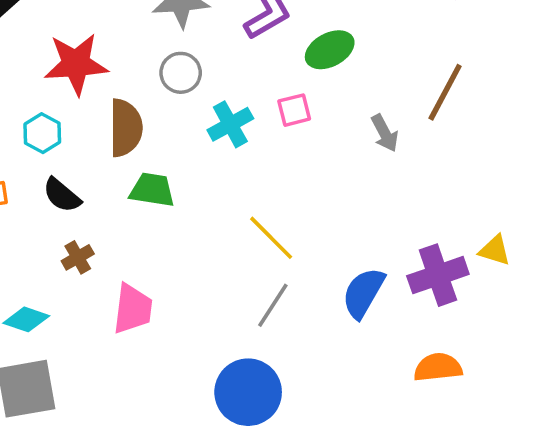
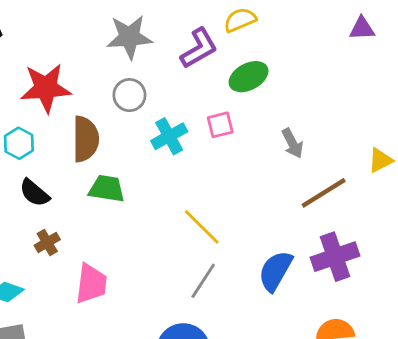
brown line: (445, 92) -> (324, 193), moved, turned 30
yellow triangle: (495, 250) -> (380, 160), moved, turned -44

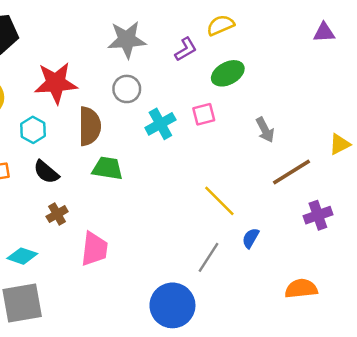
purple L-shape: (199, 48) -> (186, 49), size x0.7
yellow line: (202, 227) -> (219, 201), moved
purple cross: (335, 257) -> (318, 215), moved, size x0.7
blue semicircle: (275, 271) -> (251, 238), size x0.6
gray line: (203, 281) -> (209, 257), moved

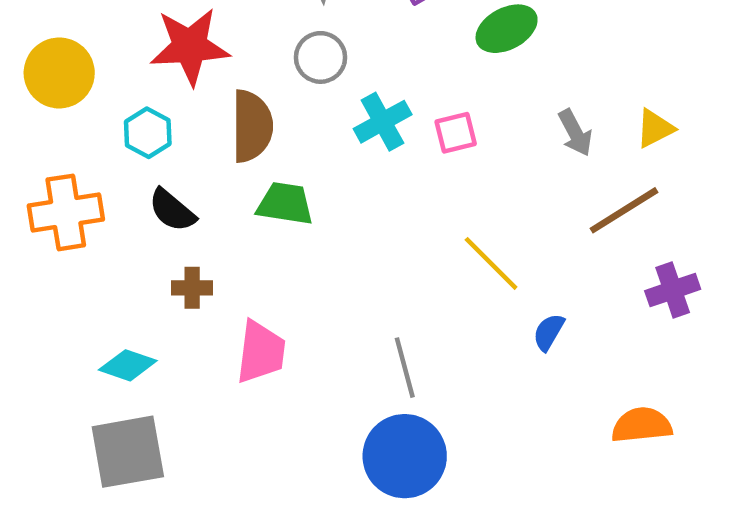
pink square: (204, 114) -> (456, 133), moved
yellow triangle: (340, 144) -> (655, 128), moved
brown cross: (57, 214) -> (192, 288), turned 30
gray line: (209, 257) -> (405, 368), moved, turned -48

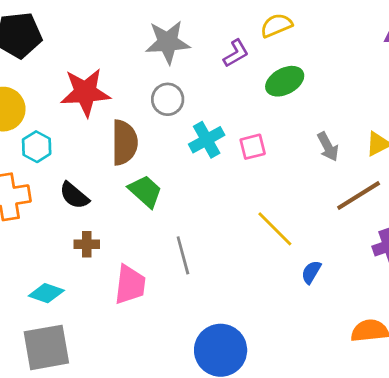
cyan hexagon: (148, 133) -> (37, 147), moved
green trapezoid: (285, 204) -> (145, 191), turned 33
gray line: (405, 368) -> (183, 255), moved

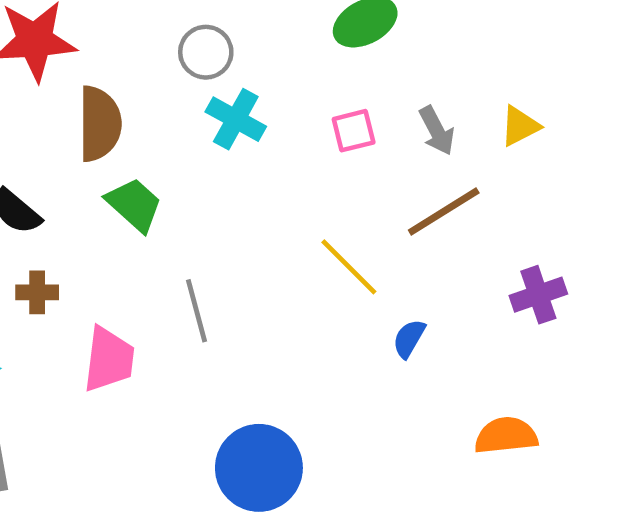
gray circle: (168, 99) -> (206, 52), moved
cyan cross: (207, 140) -> (236, 119), turned -32
pink square: (253, 147) -> (354, 131), moved
brown line: (359, 195) -> (444, 212), moved

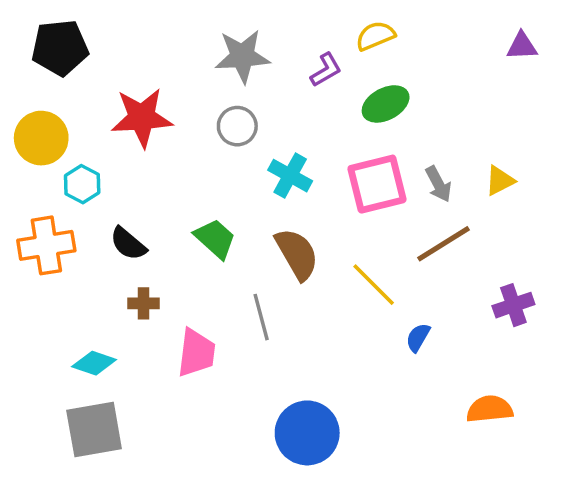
gray circle: (206, 52) -> (237, 126), moved
brown semicircle: (100, 124) -> (297, 254), moved, turned -30
pink square: (354, 131) -> (377, 184), size x1.8

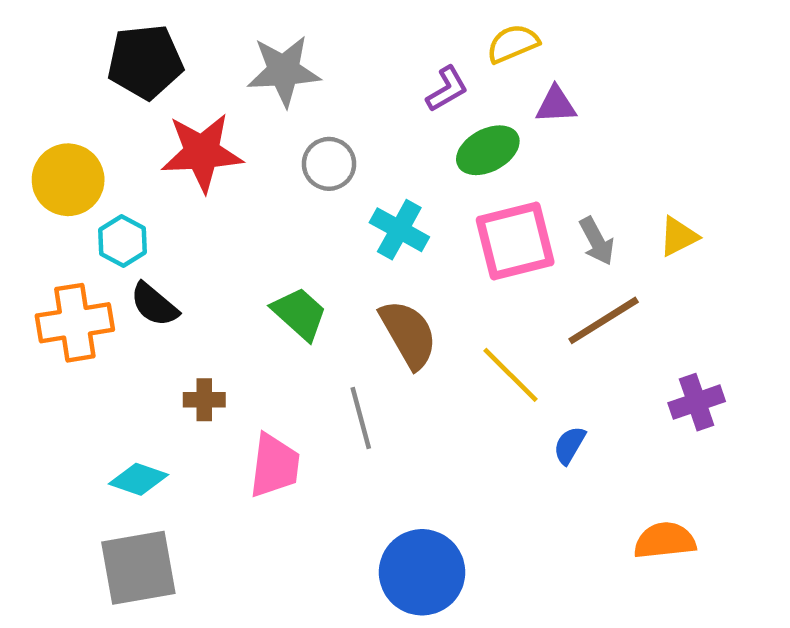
purple triangle: (522, 46) -> (556, 105), moved
black pentagon: (60, 48) -> (145, 62), moved
gray star: (242, 56) -> (284, 71), moved
green ellipse: (386, 104) -> (488, 150), moved
black semicircle: (128, 244) -> (154, 305), moved

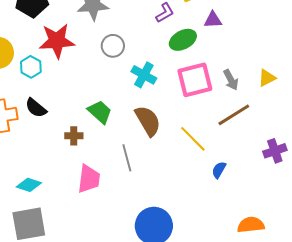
cyan hexagon: (123, 241) -> (31, 67), moved
brown cross: (204, 400) -> (74, 136), moved
orange semicircle: (665, 541) -> (251, 225), moved

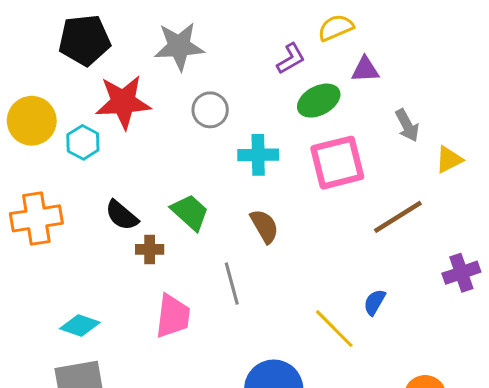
cyan cross: (144, 75) -> (258, 155), turned -30
gray arrow: (231, 80) -> (407, 125), moved
black semicircle: (36, 108) -> (122, 215), moved
brown semicircle: (148, 121) -> (264, 226), size x0.7
yellow line: (193, 139) -> (334, 329), moved

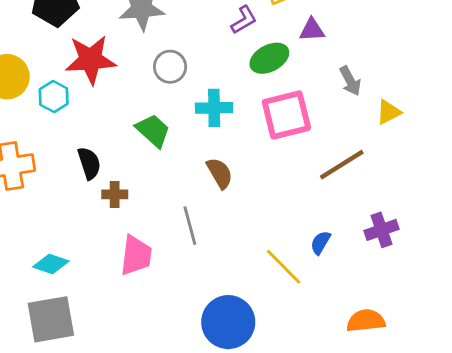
green trapezoid: (190, 212) -> (153, 131), moved
black semicircle: (122, 215) -> (89, 163), turned -148
purple cross: (461, 273) -> (381, 230), moved

